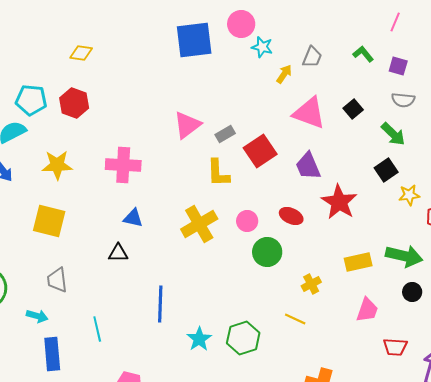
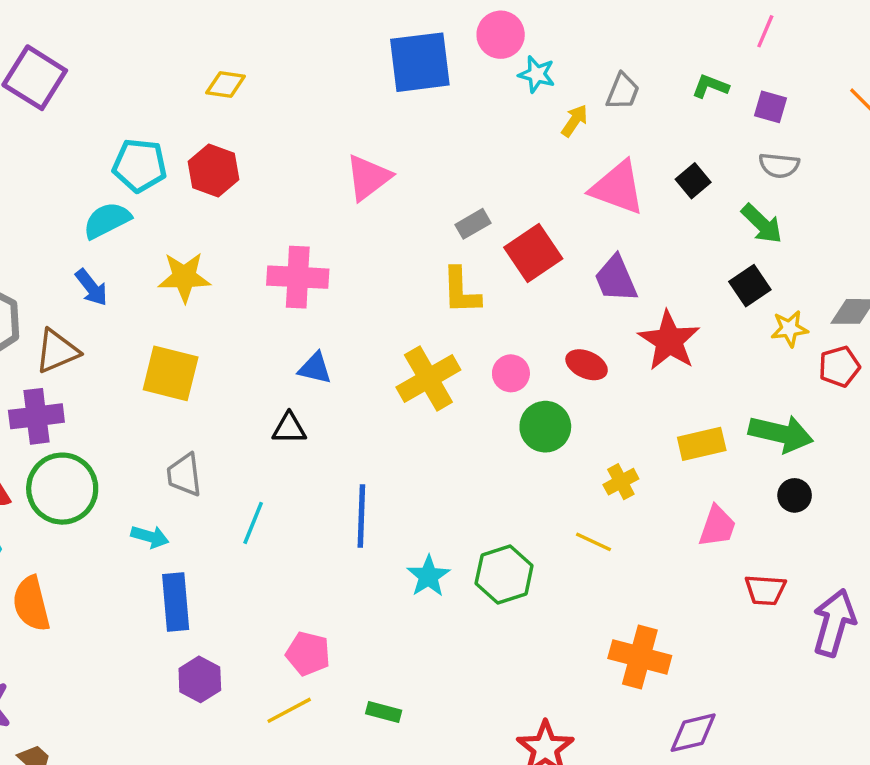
green L-shape: (363, 54) -> (710, 86), turned -30
pink triangle: (187, 125) -> (368, 177), moved
cyan line: (97, 329) -> (253, 523), moved, turned 35

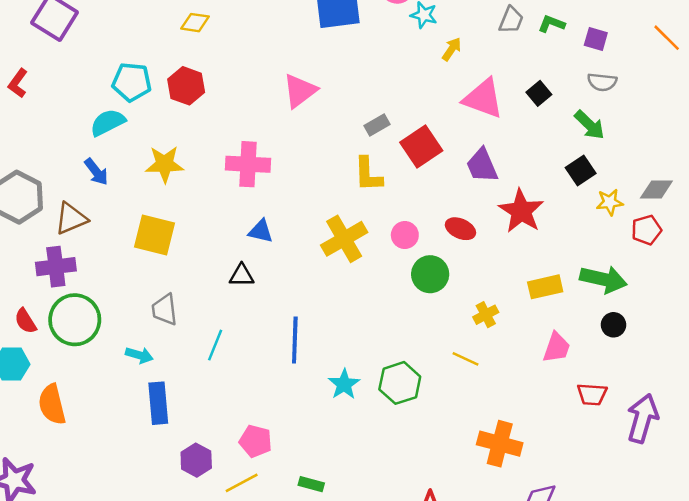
gray trapezoid: (623, 91) -> (511, 20), moved
purple hexagon: (200, 679) -> (196, 460), moved

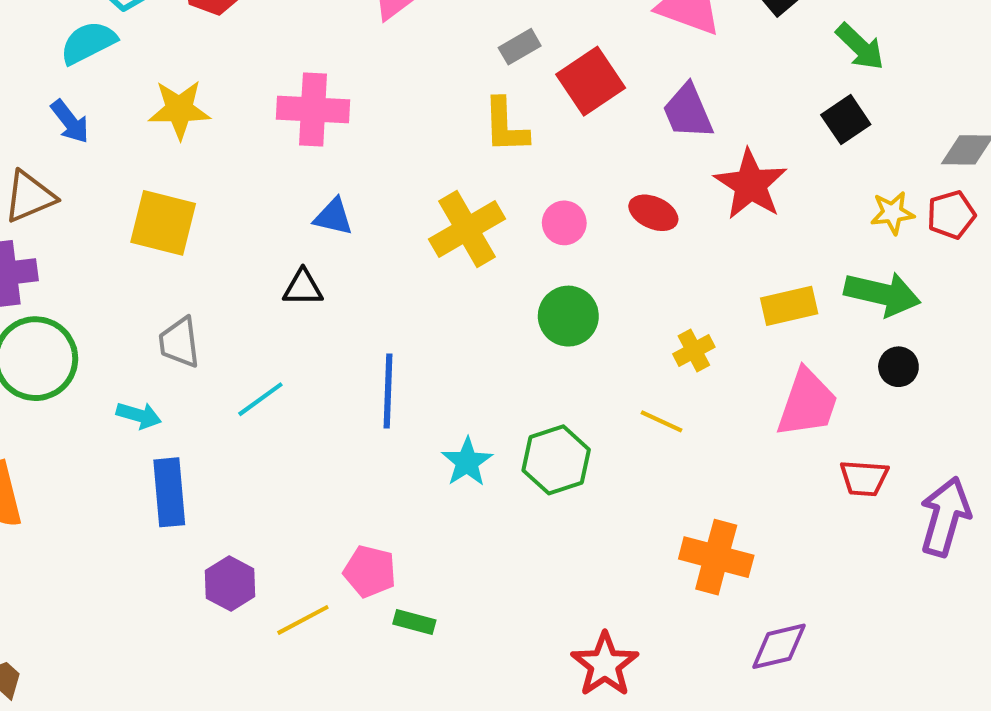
yellow star: (610, 202) -> (892, 213), moved
green circle: (430, 274) -> (568, 316), moved
cyan line: (215, 345) -> (260, 399), turned 32
pink trapezoid: (557, 348) -> (807, 403), size x1.4
pink pentagon: (256, 441) -> (370, 571), moved

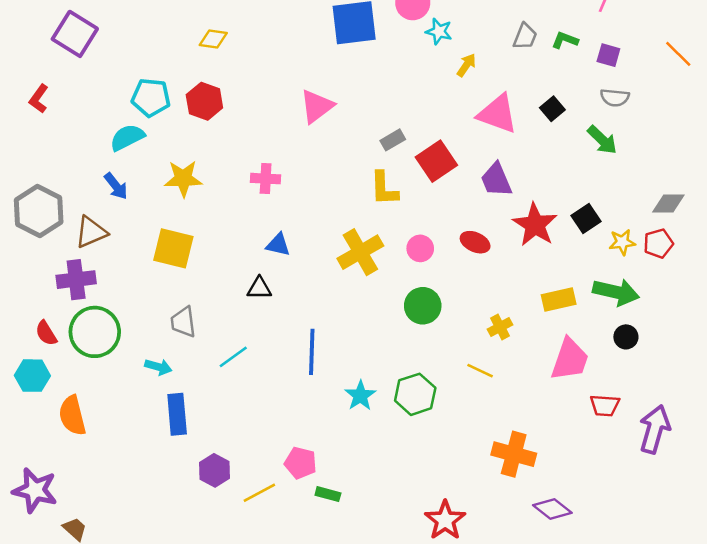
pink cross: (313, 109) -> (266, 179), size x0.7
black square: (846, 120) -> (586, 218), moved
purple diamond: (779, 646) -> (552, 509), turned 51

